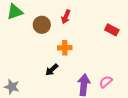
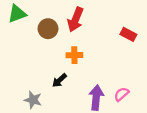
red arrow: (66, 17) -> (76, 19), size x1.5
gray star: (12, 87) -> (33, 100), moved

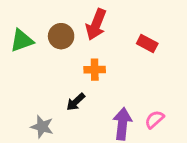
green triangle: (17, 14) -> (22, 41), moved
red rectangle: (128, 34) -> (147, 43), moved

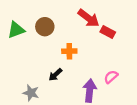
red arrow: (96, 24) -> (89, 18), moved, turned -75
pink semicircle: (154, 119) -> (111, 77), moved

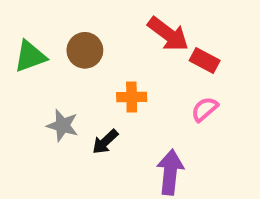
pink semicircle: (111, 77) -> (205, 109), moved
gray star: (31, 93) -> (63, 125), moved

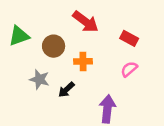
red arrow: (168, 34) -> (86, 22), moved
brown circle: (85, 50) -> (54, 46), moved

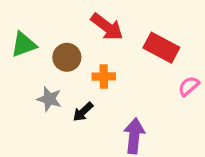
red rectangle: (129, 38) -> (161, 48), size x1.5
pink semicircle: (129, 69) -> (189, 86), moved

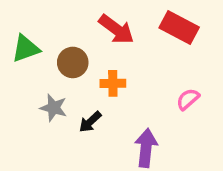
red rectangle: (161, 48) -> (179, 28), moved
pink semicircle: (189, 86) -> (188, 99), moved

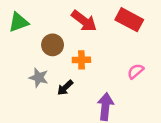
green triangle: (26, 48) -> (19, 22), moved

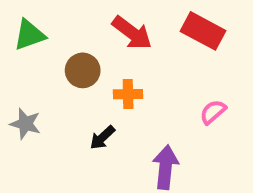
gray star: (39, 78) -> (25, 124), moved

